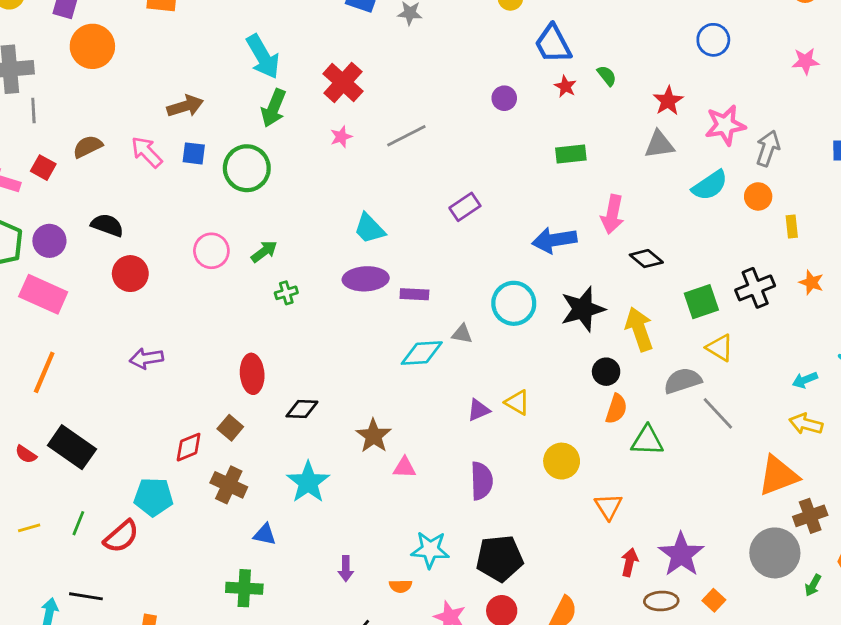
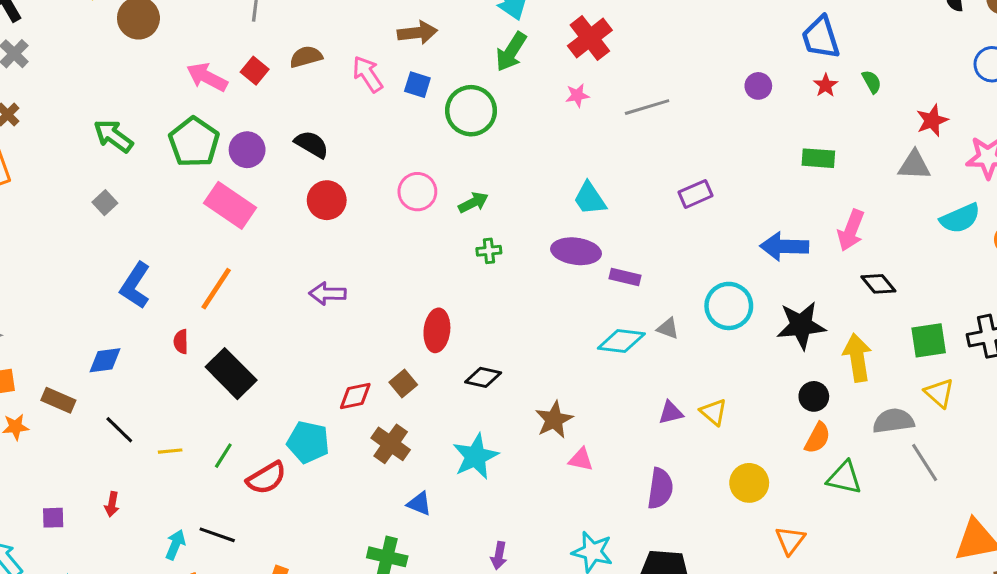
red semicircle: (26, 454) -> (181, 342), moved, turned 45

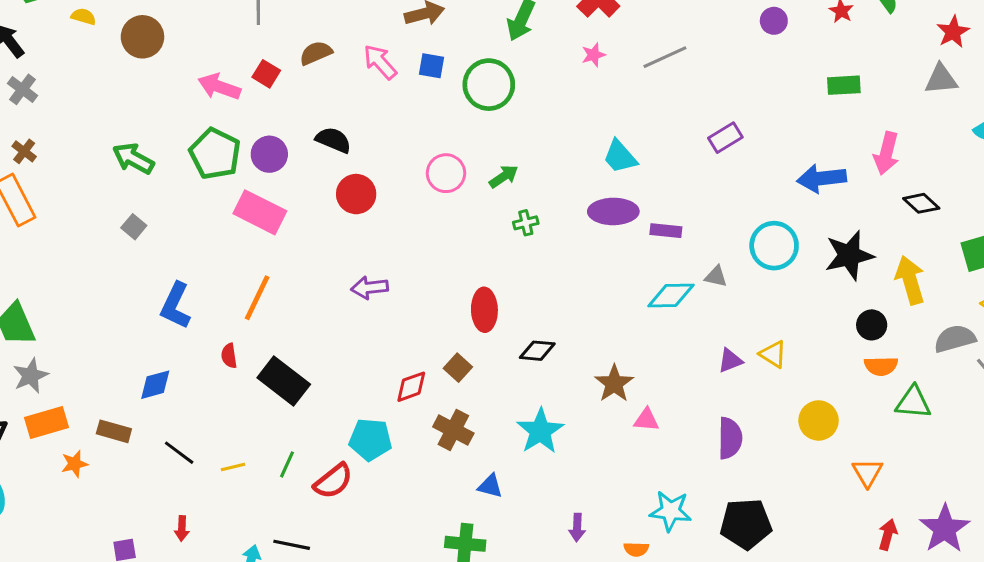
orange semicircle: (818, 438) -> (881, 366), turned 68

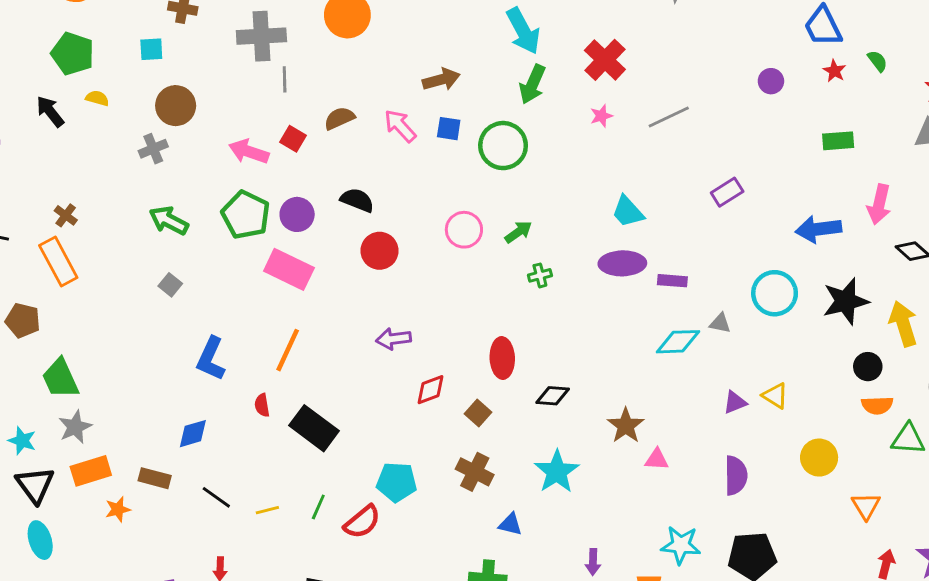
yellow semicircle: (84, 17) -> (97, 98), moved
gray cross: (22, 89) -> (153, 149), moved, turned 32
red diamond: (411, 387) -> (430, 390), moved

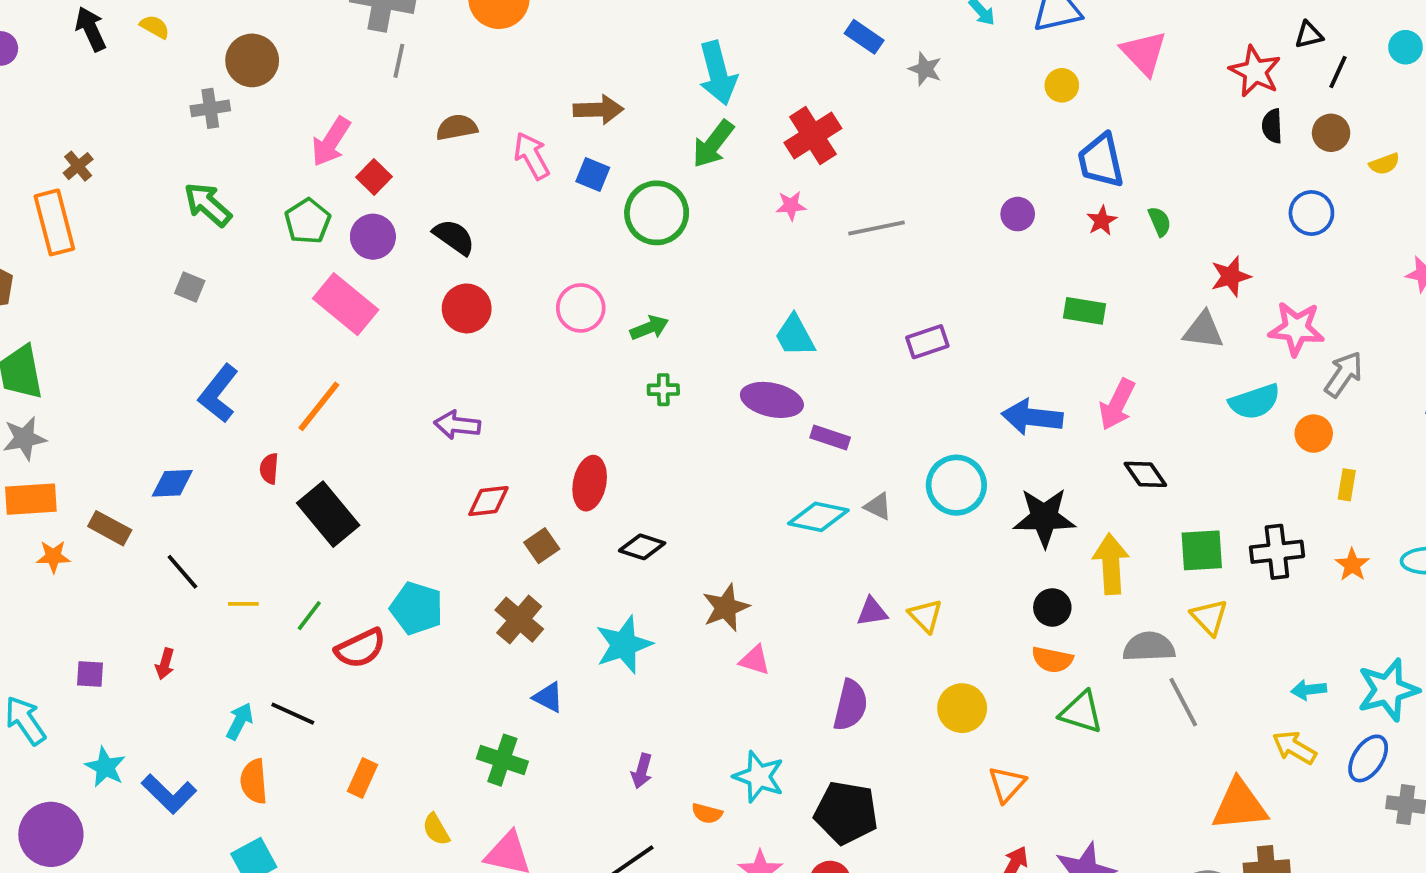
red square: (293, 139) -> (374, 177), moved
pink arrow: (249, 152) -> (331, 142), turned -90
green pentagon: (246, 215) -> (308, 221), size x0.7
gray square: (170, 285) -> (190, 287), turned -30

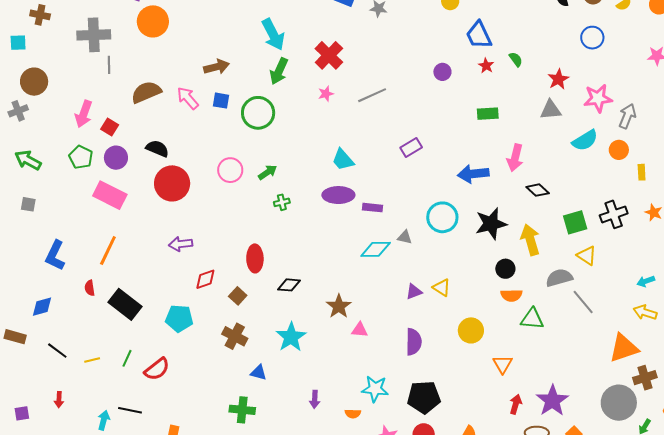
brown semicircle: (457, 127) -> (146, 92), size x1.4
red circle: (467, 308) -> (172, 183), size x1.4
cyan pentagon: (417, 608) -> (179, 318), moved

